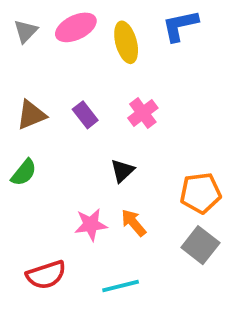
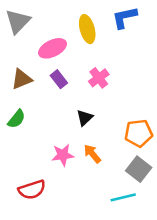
pink ellipse: (76, 27) -> (53, 48), moved
gray triangle: (26, 31) -> (18, 21), size x1.5
cyan line: (121, 286) -> (123, 197), moved

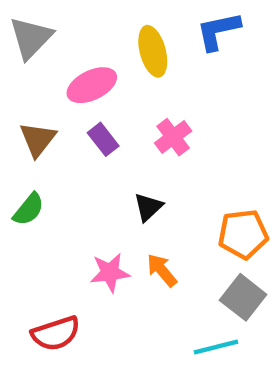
brown triangle: (22, 79) -> (38, 139), turned -30

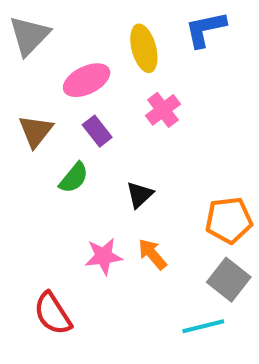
pink cross: (173, 137) -> (163, 110), moved
green semicircle: (29, 209) -> (74, 178), moved
red semicircle: (56, 333) -> (53, 314), turned 75

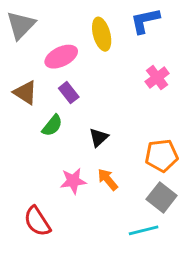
pink cross: (163, 110) -> (157, 78), moved
brown triangle: (36, 131) -> (25, 93), turned -35

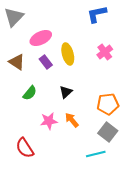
yellow ellipse: (102, 34) -> (68, 54), moved
green semicircle: (52, 126) -> (30, 93), moved

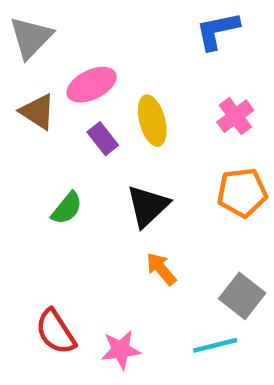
brown triangle: (17, 62) -> (38, 112), moved
black triangle: (66, 92) -> (148, 206), size x1.5
orange pentagon: (108, 104) -> (242, 192), moved
pink star: (49, 121) -> (121, 350), moved

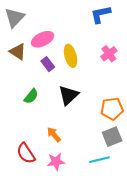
orange pentagon: (242, 192) -> (112, 109), moved
orange arrow: (161, 269) -> (54, 135), moved
gray square: (242, 296) -> (112, 137), turned 30

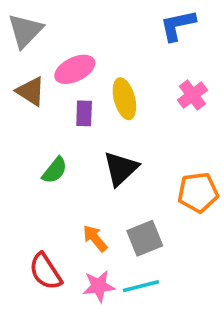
purple rectangle: (48, 64) -> (84, 113), turned 40
gray square: (112, 137) -> (145, 238), moved
cyan line: (100, 160) -> (141, 286), moved

